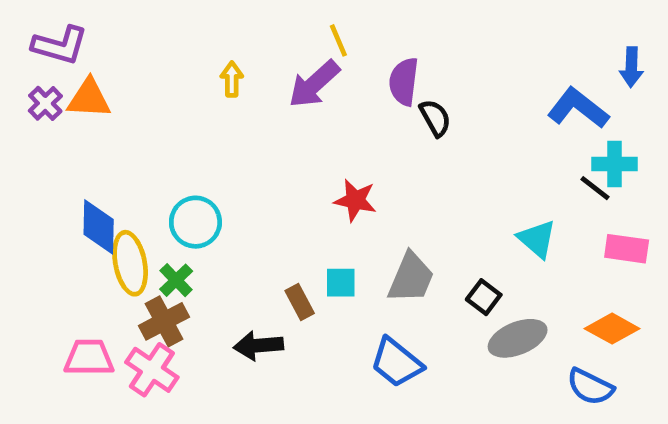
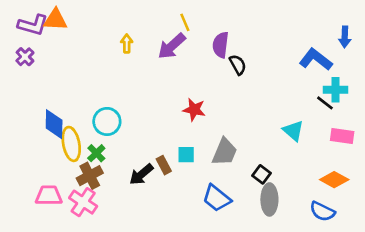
orange triangle: (89, 99) -> (55, 20), moved
black square: (484, 297) -> (262, 174), moved
gray ellipse: (518, 338) -> (269, 199), moved, turned -68
black arrow: (258, 346) -> (141, 174), moved, turned -35

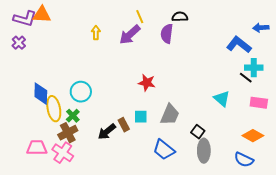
blue arrow: (345, 37) -> (261, 28), turned 84
black semicircle: (238, 65) -> (180, 17), moved, turned -63

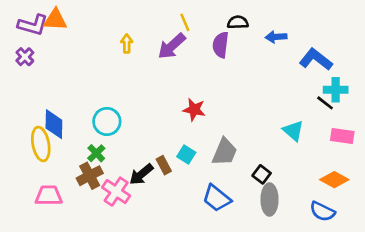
blue arrow: (261, 28) -> (276, 37), moved
yellow ellipse: (54, 109) -> (41, 144), moved
cyan square: (141, 117) -> (186, 155), turned 32
pink cross: (63, 153) -> (116, 192), moved

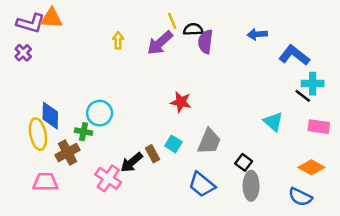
black semicircle: (238, 22) -> (193, 29), moved
green cross: (96, 153) -> (84, 132), moved, turned -35
brown cross: (90, 176) -> (68, 153), moved

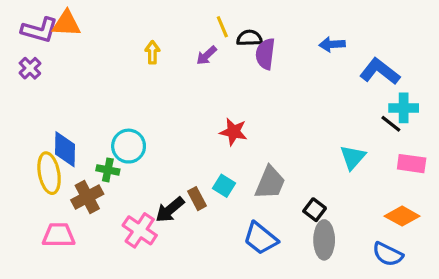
purple arrow: (160, 43) -> (206, 55), size x0.6
cyan triangle: (273, 122) -> (353, 157), turned 30

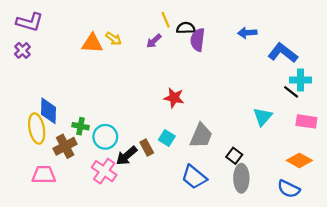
orange triangle: (67, 24) -> (92, 43), moved
yellow arrow: (152, 52) -> (114, 39), turned 126
cyan circle: (129, 146) -> (105, 137), moved

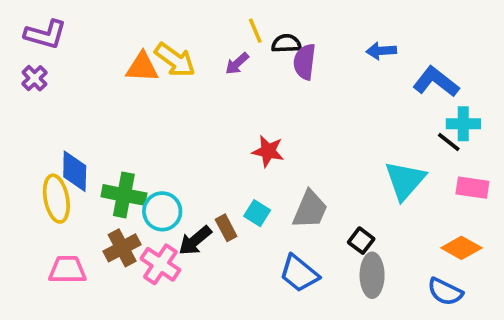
yellow arrow: (114, 39) -> (175, 60), size x1.6
cyan triangle: (263, 117) -> (405, 180), size x1.4
green cross: (80, 126) -> (124, 195), size x1.6
brown cross: (65, 146) -> (122, 248), moved

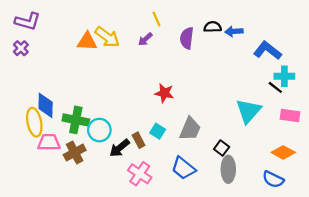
black semicircle: (286, 43) -> (213, 27), moved
pink cross: (160, 264) -> (140, 174), moved
pink trapezoid: (67, 270) -> (49, 142), moved

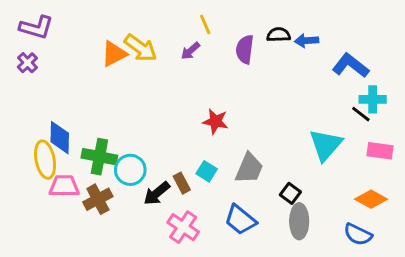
orange triangle: (87, 41) -> (114, 54), turned -30

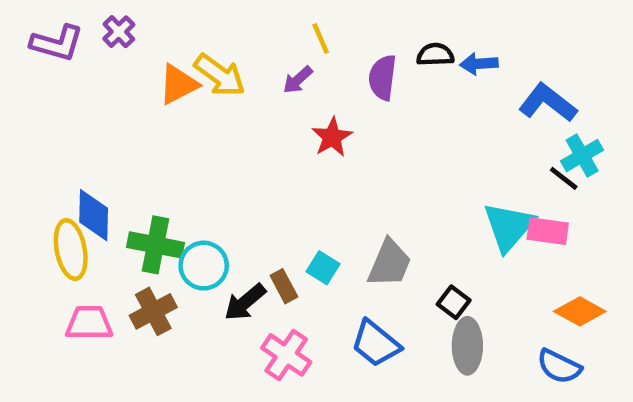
purple cross: (27, 63) -> (119, 32), moved
cyan cross: (373, 99) -> (582, 155), turned -30
red star: (215, 121) -> (332, 137), moved, turned 30
pink rectangle: (380, 151) -> (548, 231), moved
pink trapezoid: (64, 186) -> (89, 323), moved

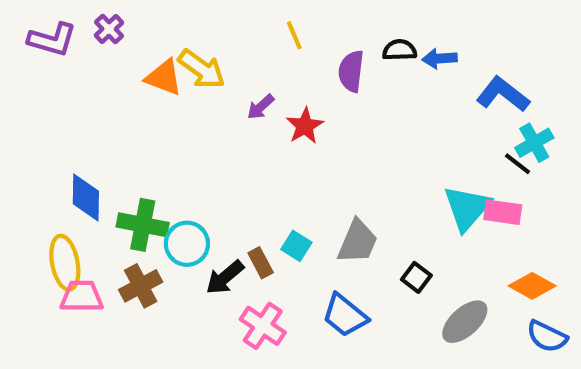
purple arrow: (298, 80) -> (261, 107), moved
orange triangle: (178, 84) -> (164, 77), turned 48
yellow ellipse: (71, 250) -> (65, 263), moved
gray ellipse: (467, 346) -> (465, 322), moved, turned 48
blue semicircle: (559, 366) -> (547, 336), moved

